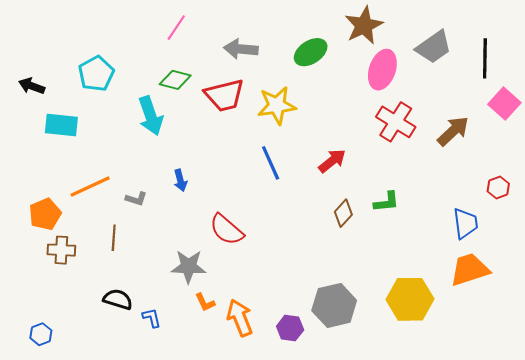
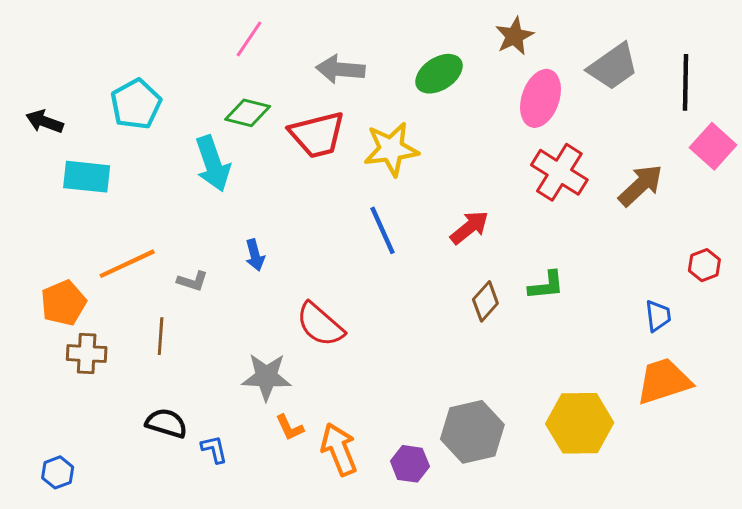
brown star: (364, 25) -> (514, 36), size x0.7
blue trapezoid: (465, 223) -> (658, 316), size x0.7

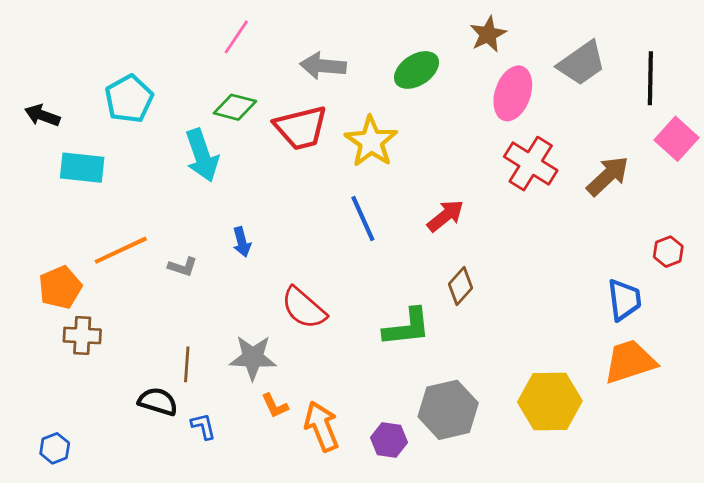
yellow star: (391, 149) -> (371, 142), turned -30
green L-shape: (546, 285) -> (407, 327), moved, size x1.4
blue trapezoid: (658, 316) -> (624, 300), size x1.4
brown line: (161, 336) -> (187, 364), moved

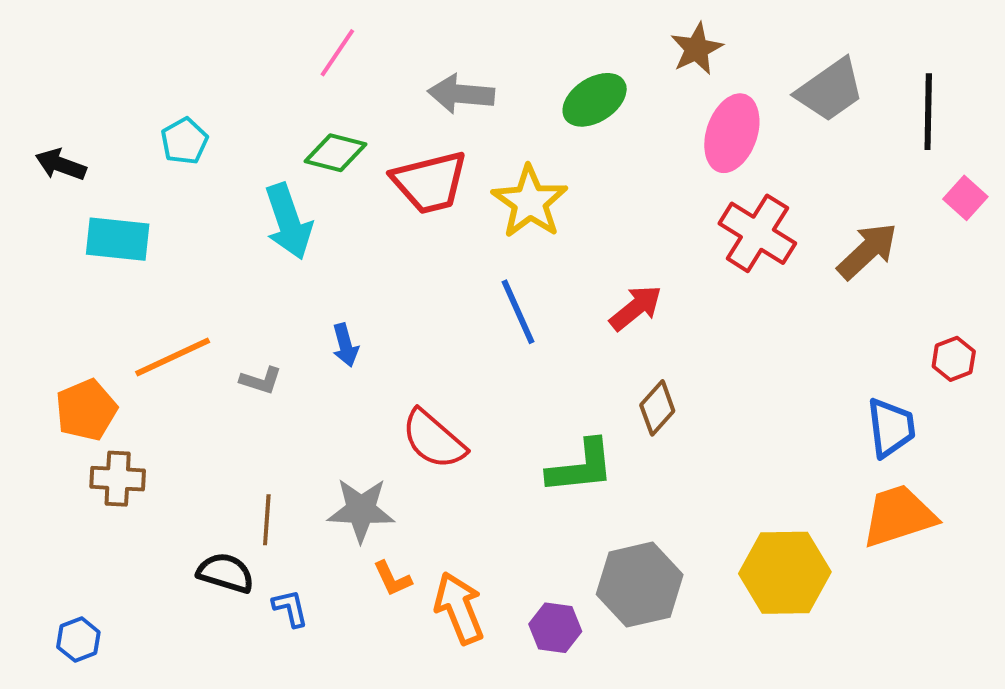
cyan pentagon: (129, 99) -> (184, 141), size x0.7
pink square: (677, 139) -> (965, 198), size x0.7

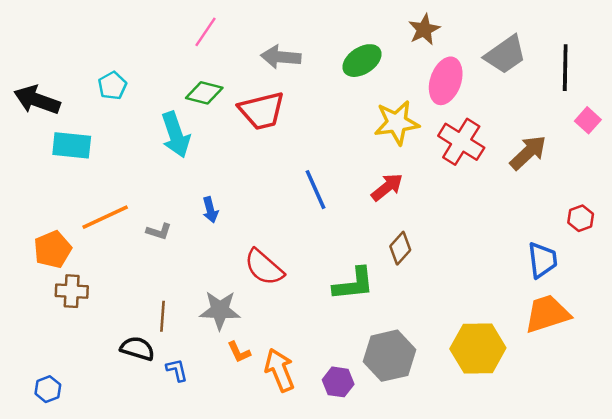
black arrow: (61, 165) -> (37, 100), size x1.5
yellow star: (530, 202) -> (397, 123), moved, turned 30

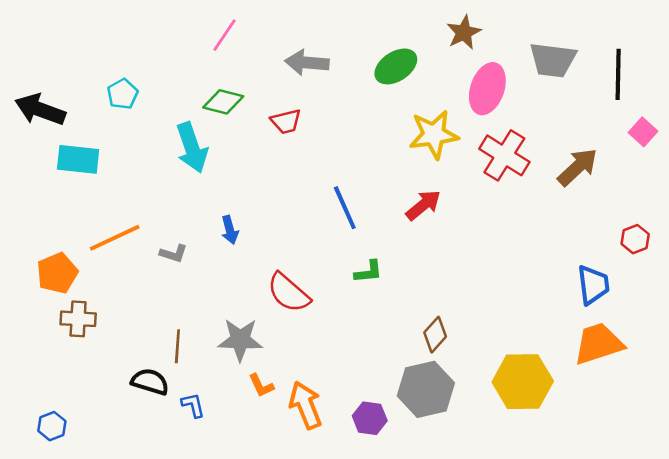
gray trapezoid: (505, 55) -> (553, 60), turned 42
red trapezoid: (262, 111) -> (286, 121), size x0.6
brown diamond: (400, 248) -> (435, 335), moved
green L-shape: (354, 284) -> (368, 272), moved, size x0.6

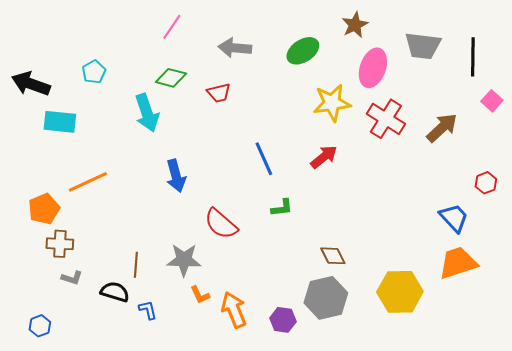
blue arrow: (230, 230) -> (176, 176), size x1.5
gray L-shape: (174, 253) -> (72, 278), moved
blue trapezoid: (593, 285) -> (454, 218), turned -36
brown diamond: (435, 335) -> (333, 256), turned -68

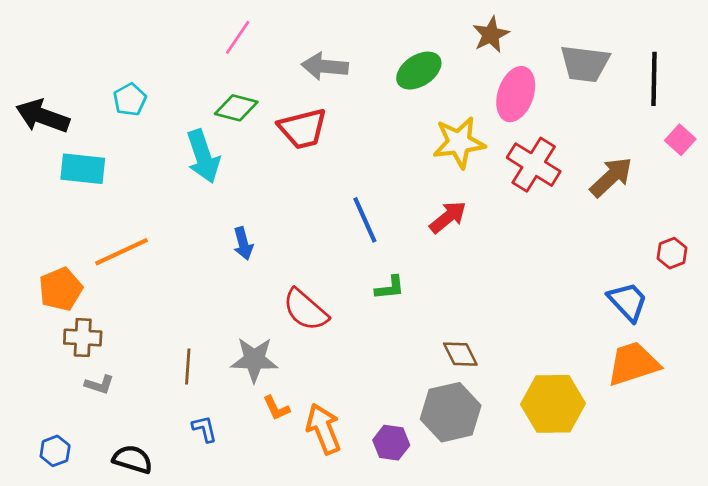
red trapezoid: (219, 93) -> (303, 129), size x1.5
blue arrow: (176, 176) -> (243, 243), size x0.7
black semicircle: (115, 292) -> (133, 459), moved

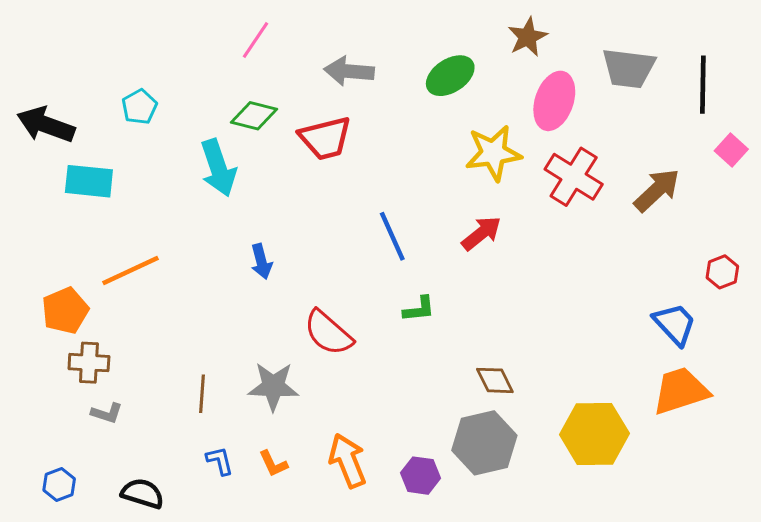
orange L-shape: (276, 408) -> (273, 464), moved

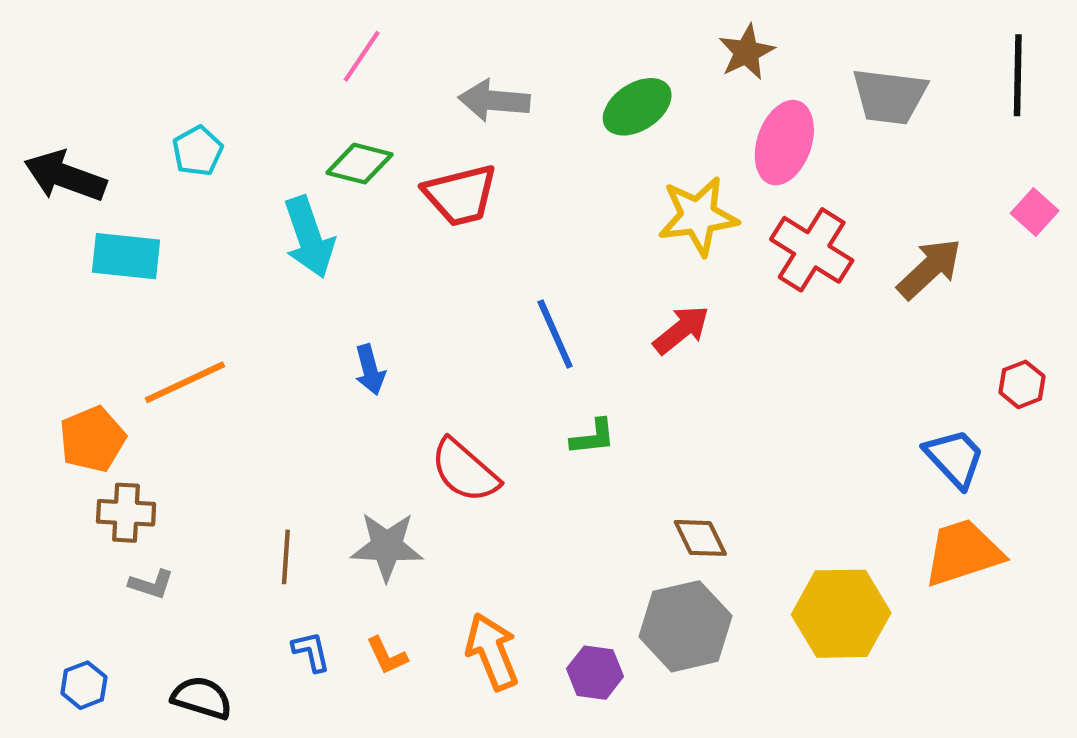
black line: (703, 85) -> (1018, 75), moved

